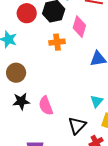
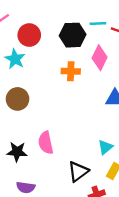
red circle: (27, 13) -> (29, 35), moved
black star: (21, 101) -> (17, 152), moved

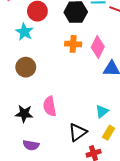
pink diamond: (100, 58) -> (98, 47), moved

